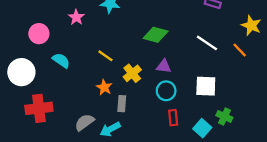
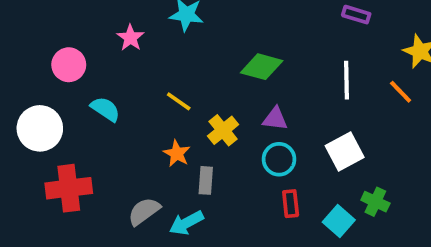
white line: (207, 43) -> (347, 80), turned 55
white square: (206, 86) -> (345, 152), turned -30

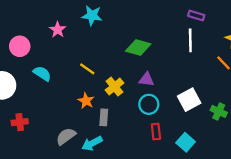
white line: (347, 80) -> (190, 40), moved
red cross: (69, 188) -> (20, 122), size x0.6
green cross: (375, 202) -> (219, 111), moved

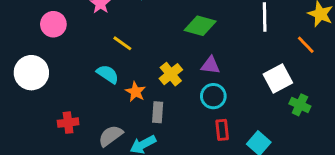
yellow line: (87, 69) -> (122, 43), moved
cyan semicircle: (42, 74) -> (108, 74), moved
white square: (189, 100) -> (278, 79), moved
red cross: (20, 122) -> (68, 123), moved

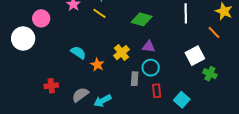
yellow line: (122, 43) -> (99, 13), moved
white circle: (31, 73) -> (23, 38), moved
gray rectangle: (158, 112) -> (135, 79), moved

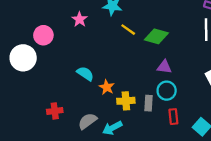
yellow line: (99, 13) -> (128, 30), moved
yellow cross: (122, 53) -> (126, 101), moved, turned 35

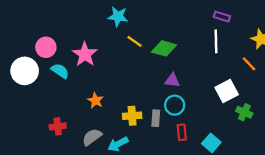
pink star: (80, 19) -> (85, 54), moved, size x1.5
cyan semicircle: (85, 74) -> (60, 71), moved
orange star: (107, 87) -> (95, 100), moved

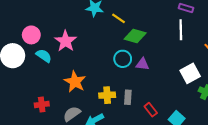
yellow line: (134, 41) -> (119, 18), moved
orange star: (95, 100) -> (75, 82), size x1.5
cyan circle: (175, 105) -> (123, 59), moved
red rectangle: (182, 132) -> (151, 110), turned -32

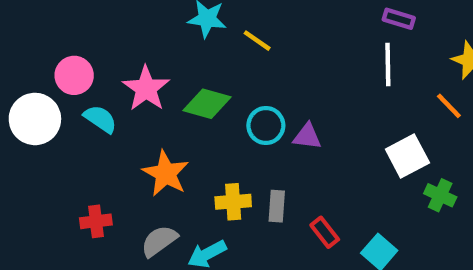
green diamond: (135, 36) -> (207, 104), moved

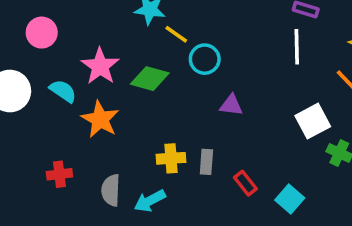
yellow line: (257, 41) -> (176, 34), moved
pink circle: (74, 75) -> (42, 33), moved
cyan circle: (266, 126) -> (205, 59), moved
orange star: (166, 173) -> (100, 119), moved
gray semicircle: (159, 241) -> (111, 190), turned -52

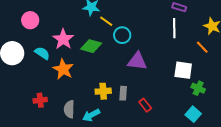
purple triangle: (231, 105) -> (137, 61), size x1.5
white square: (313, 121) -> (183, 70), turned 36
cyan square: (290, 199) -> (193, 114), moved

